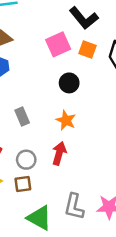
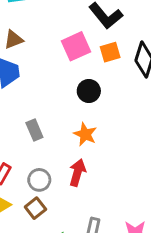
orange square: (88, 49) -> (110, 52), turned -36
brown square: (23, 184) -> (35, 208), turned -30

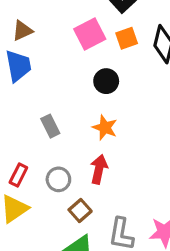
brown square: (35, 208) -> (80, 210), moved

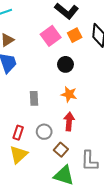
gray rectangle: (50, 126) -> (34, 98), turned 32

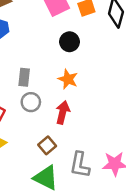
gray circle: (44, 132) -> (31, 102), moved

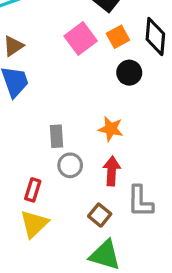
black circle: (70, 42) -> (129, 73), moved
gray L-shape: (80, 165) -> (140, 201), moved

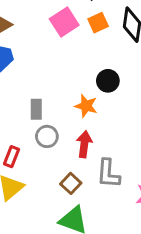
black circle: (129, 73) -> (108, 81), moved

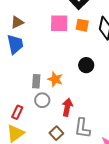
pink square: (64, 22) -> (59, 23), turned 30
orange square: (98, 23) -> (82, 25), turned 32
orange star: (86, 106) -> (55, 79), moved

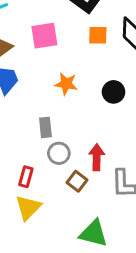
pink square: (59, 23) -> (44, 36), moved
orange star: (55, 79) -> (66, 84), moved
brown square: (56, 133) -> (77, 181), moved

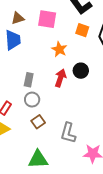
orange star: (66, 84) -> (59, 49), moved
red arrow: (97, 157) -> (60, 78), moved
green triangle: (93, 233) -> (38, 159), turned -35

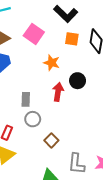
pink square: (47, 19) -> (34, 34), turned 36
brown square: (38, 122) -> (51, 140), moved
gray L-shape: (68, 133) -> (76, 164), moved

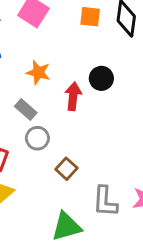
orange star: (52, 63) -> (38, 72), moved
gray rectangle: (26, 99) -> (26, 109), turned -48

